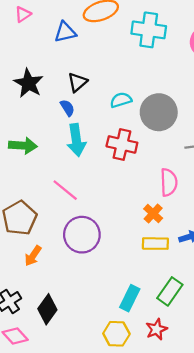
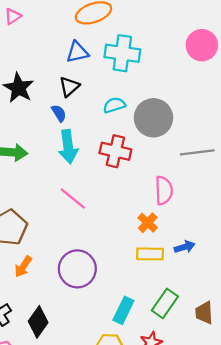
cyan cross: (149, 30) -> (122, 53), moved
blue triangle: (65, 32) -> (77, 52), moved
pink line: (65, 190) -> (73, 199), moved
purple circle: (82, 235) -> (77, 269), moved

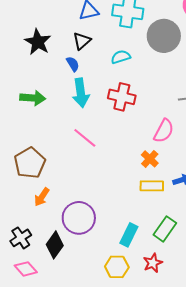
gray circle: (153, 118) -> (164, 36), moved
pink semicircle: (164, 190) -> (164, 131), turned 30
purple circle: (77, 269) -> (79, 218), moved

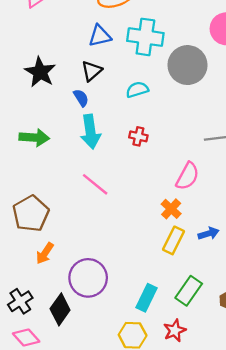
red cross: (122, 97) -> (138, 136), size x0.6
yellow rectangle: (152, 186) -> (173, 240), turned -65

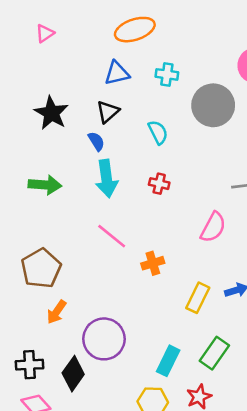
cyan cross: (145, 37) -> (167, 74), size x0.6
cyan semicircle: (137, 90) -> (158, 132), turned 80
orange cross: (171, 209) -> (153, 263), moved, turned 30
black cross: (20, 301) -> (30, 365), turned 30

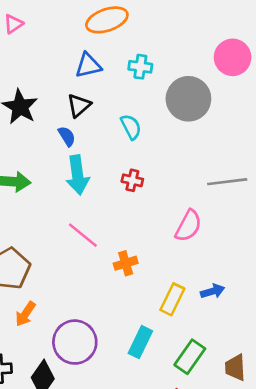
cyan rectangle: (168, 361) -> (140, 342), moved

